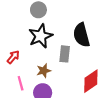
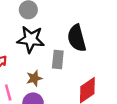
black star: (41, 36) -> (31, 39), turned 30

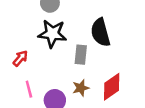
brown star: (34, 78) -> (81, 88), moved

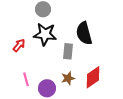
red arrow: (20, 58) -> (19, 45), moved

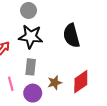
gray rectangle: (68, 51) -> (31, 67), moved

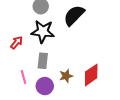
black semicircle: (71, 36) -> (74, 15), moved, turned 60

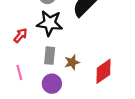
brown star: (66, 76) -> (72, 62), moved
pink line: (24, 77) -> (19, 72), moved

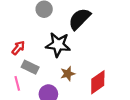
black star: (50, 23) -> (58, 45), moved
gray rectangle: (50, 56) -> (30, 67), moved, turned -70

